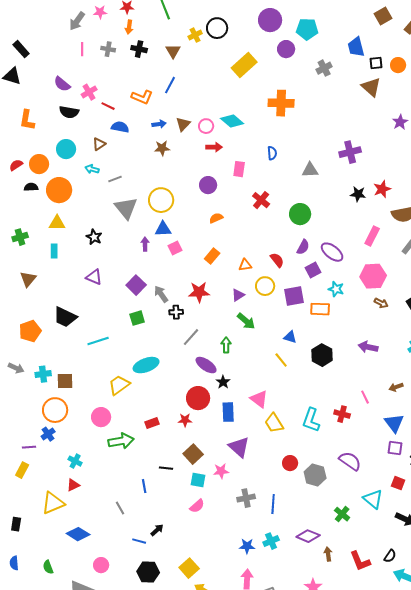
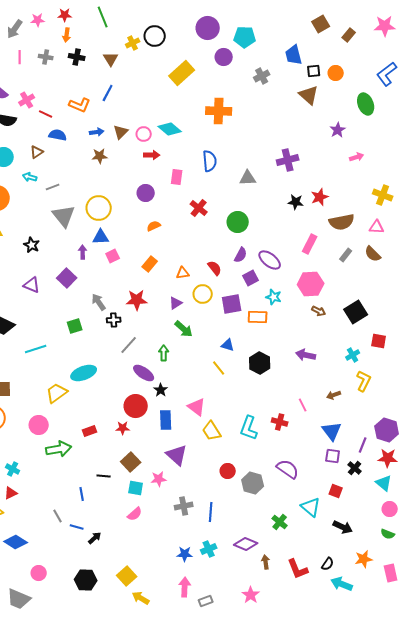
blue semicircle: (272, 153) -> (210, 161), size x1.5
purple square: (136, 285) -> (67, 278), moved
blue line: (139, 541) -> (77, 527), moved

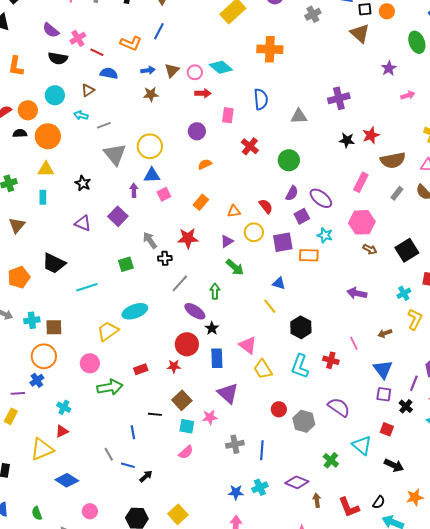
black hexagon: (260, 363) -> (301, 327), moved

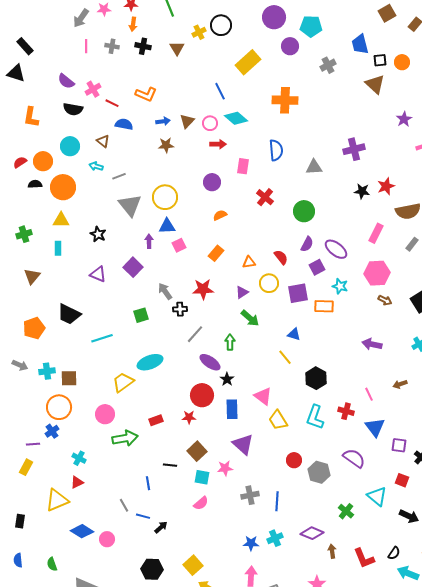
blue line: (159, 31) -> (220, 91), moved, turned -54
brown triangle: (88, 90) -> (103, 141), turned -48
blue triangle: (383, 369) -> (375, 427), moved
pink circle: (90, 511) -> (107, 539), moved

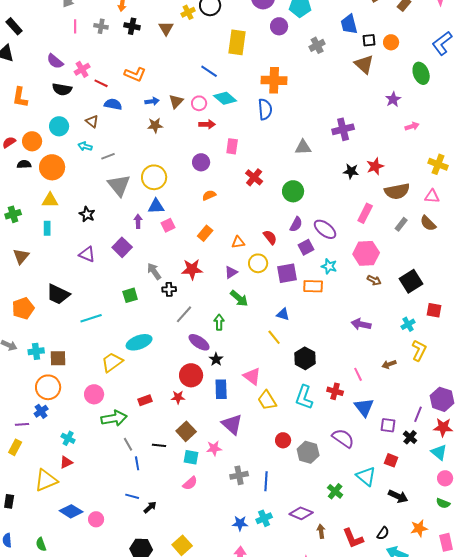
yellow rectangle: (248, 62) -> (237, 42), turned -40
blue line: (220, 91) -> (209, 71), turned -30
blue semicircle: (276, 150) -> (265, 109), moved
gray line: (124, 505) -> (128, 444), moved

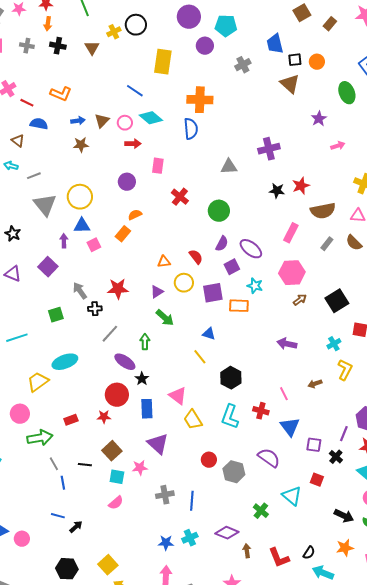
orange rectangle: (205, 233) -> (123, 234), moved
brown arrow: (374, 280) -> (300, 300), turned -64
black arrow: (398, 496) -> (344, 516), moved

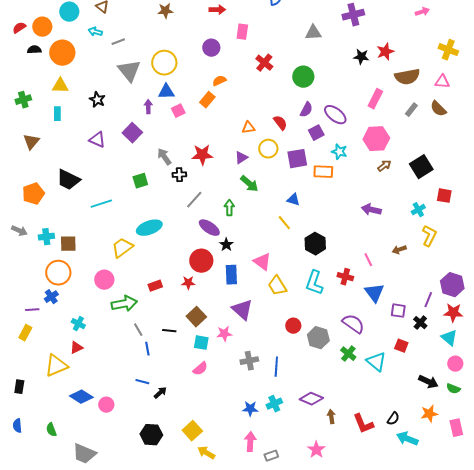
green cross: (261, 511) -> (348, 354), moved

